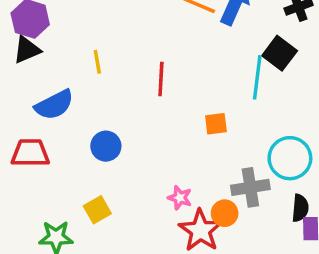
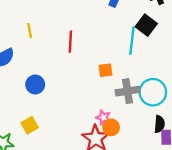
gray cross: (250, 187) -> (128, 91), moved
pink star: (180, 198) -> (103, 117), moved

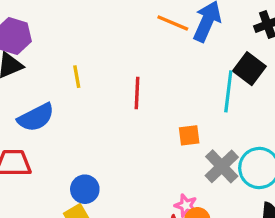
blue circle: (35, 84) -> (85, 189), moved
gray cross: (128, 91) -> (222, 166), turned -35

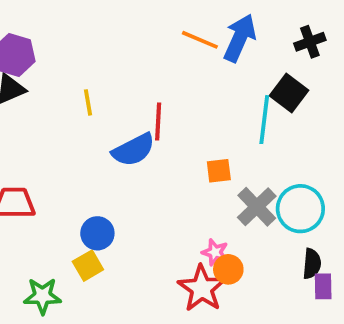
blue semicircle: (36, 117) -> (133, 150), moved

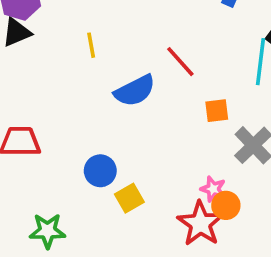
red line: (158, 121) -> (180, 62), moved, turned -45
yellow square: (88, 266) -> (129, 198), moved

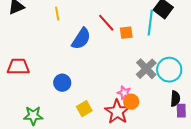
blue semicircle: (135, 91) -> (81, 39), turned -30
orange square: (217, 111) -> (126, 33), moved
yellow square: (129, 198) -> (84, 109), moved

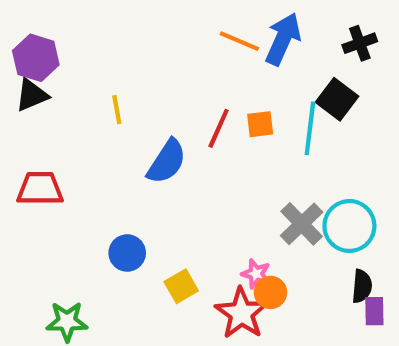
red line: (106, 23) -> (219, 128), turned 66
orange square: (126, 33) -> (260, 124), moved
red trapezoid: (18, 67) -> (40, 189), moved
yellow square: (84, 109) -> (181, 286), moved

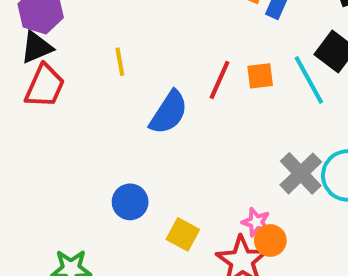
cyan line: (310, 128) -> (309, 80), turned -36
red trapezoid: (40, 189) -> (45, 86), moved, turned 114
yellow square: (181, 286) -> (183, 234), turned -32

